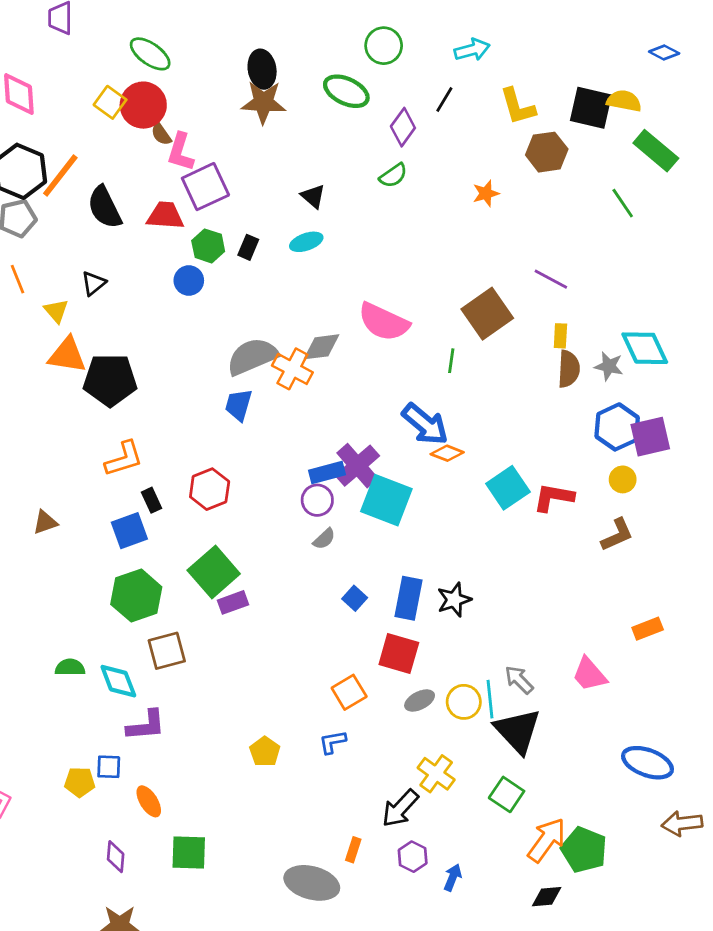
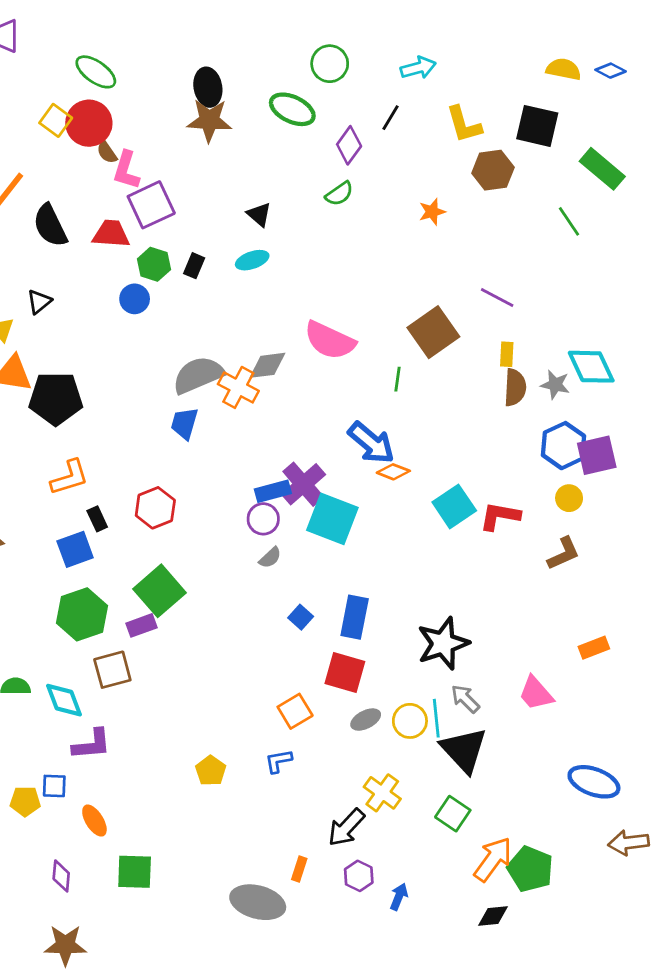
yellow semicircle: (624, 101) -> (564, 69), moved
black star: (454, 600) -> (443, 643), moved, size x1.5
purple rectangle: (233, 602) -> (141, 625), moved

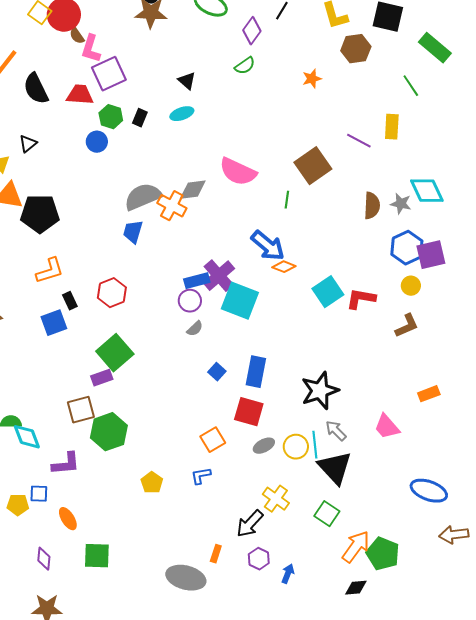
yellow rectangle: (507, 354) -> (392, 127), moved, size x1.4
green hexagon: (82, 614) -> (109, 432), moved
cyan diamond: (64, 700) -> (27, 437), moved

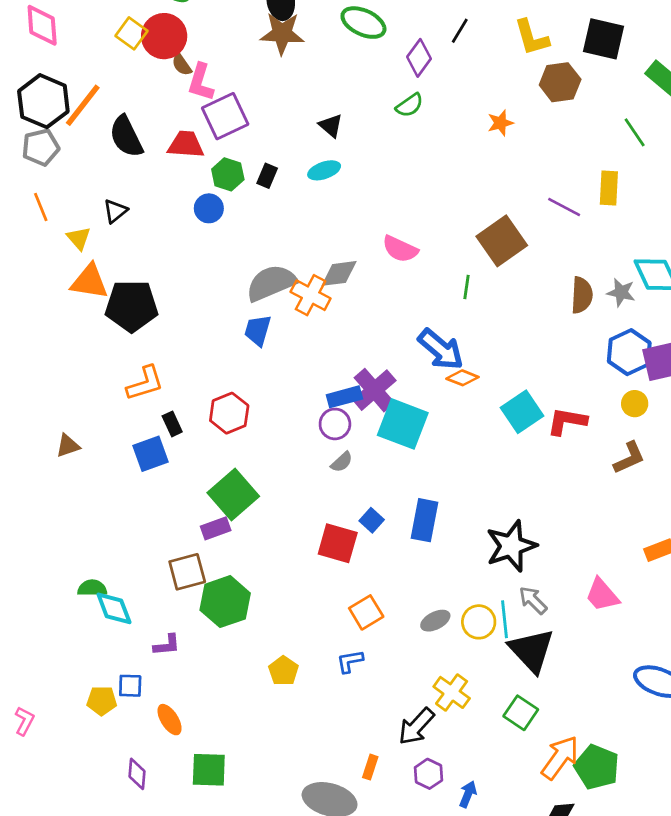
pink semicircle: (238, 172) -> (400, 249), size x0.7
red square: (249, 412) -> (338, 543), moved
purple L-shape: (66, 464) -> (167, 645), size x0.7

